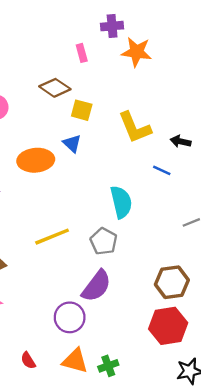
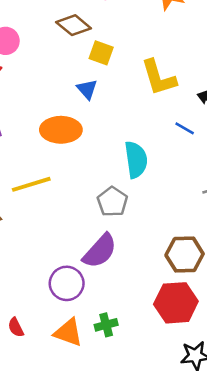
orange ellipse: (36, 160) -> (61, 130), moved
yellow line: (52, 237) -> (31, 184), moved
green cross: (108, 366) -> (106, 325), moved

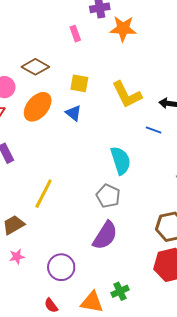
brown diamond: (74, 25) -> (35, 67), moved
orange ellipse: (61, 130) -> (38, 107), moved, turned -40
yellow line: (31, 184) -> (44, 194), turned -36
purple circle: (67, 283) -> (61, 267), moved

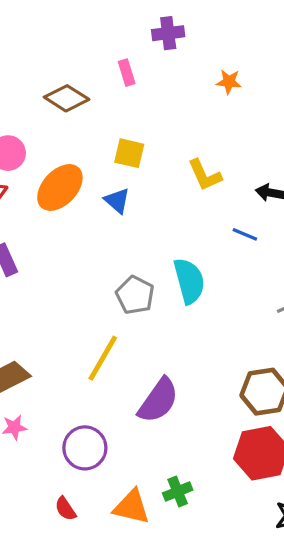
orange star: (123, 29) -> (229, 82), moved, size x0.6
brown diamond: (35, 67) -> (67, 98), moved
yellow L-shape: (127, 95) -> (205, 175), size x0.7
yellow line: (44, 194) -> (103, 358), moved
gray pentagon: (108, 196) -> (135, 295), moved

